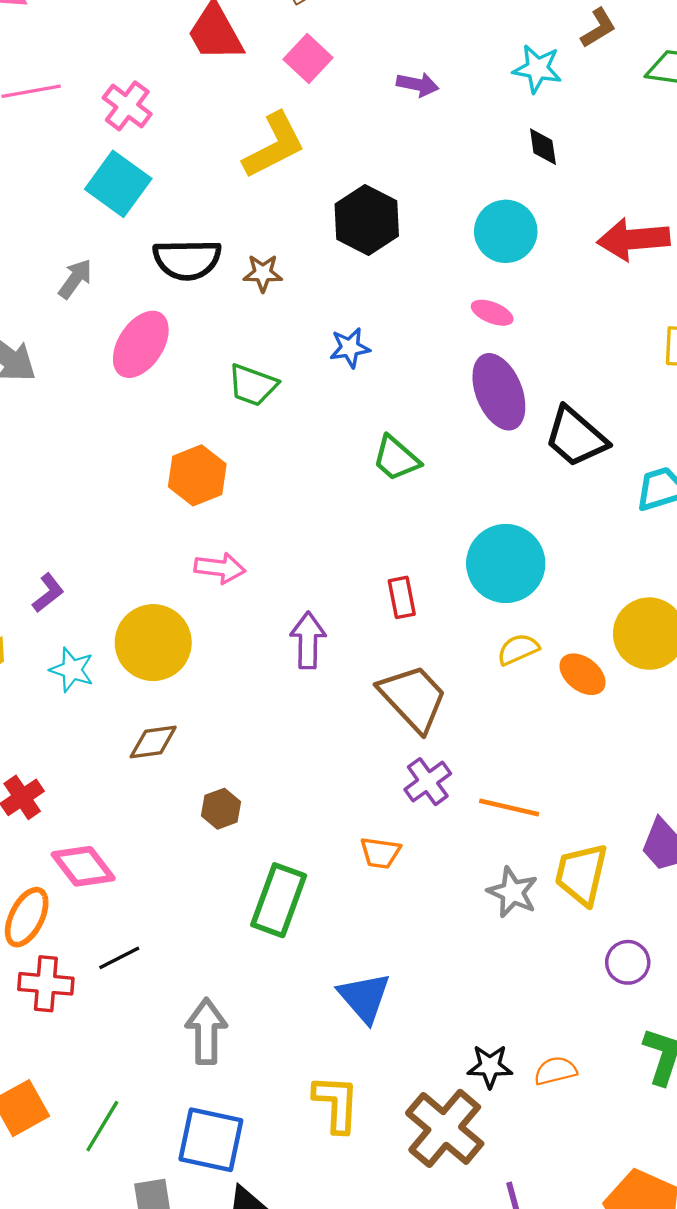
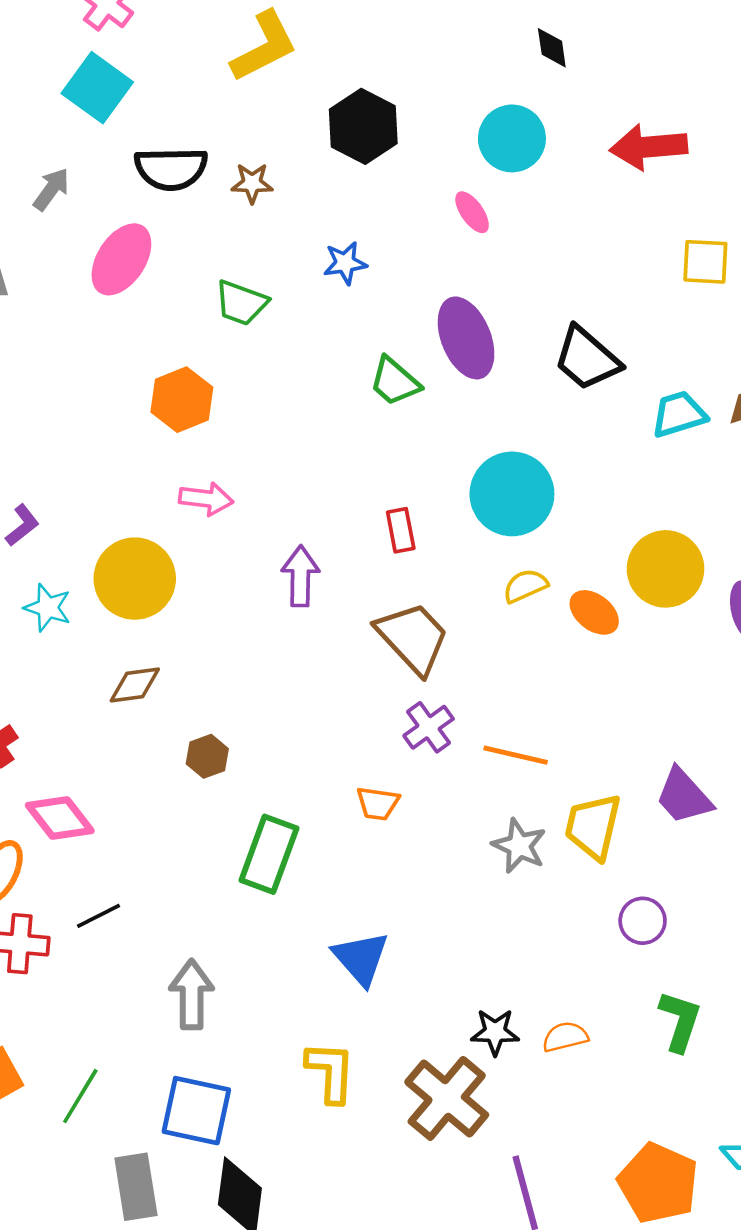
pink ellipse: (492, 313) -> (472, 212), moved, turned 33
purple ellipse: (499, 392) -> (466, 338), moved

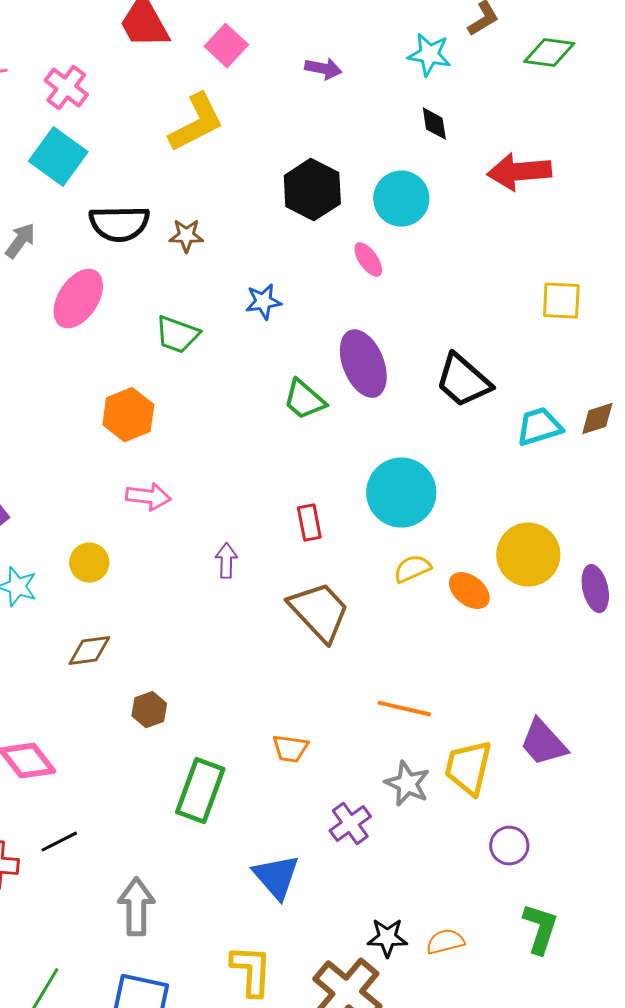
black hexagon: (363, 126) -> (312, 190), moved
red arrow: (649, 147) -> (519, 172), moved
purple arrow: (300, 576) -> (226, 561), size x0.7
yellow circle: (135, 579) -> (89, 563), size x0.6
purple cross: (429, 727) -> (350, 824), moved

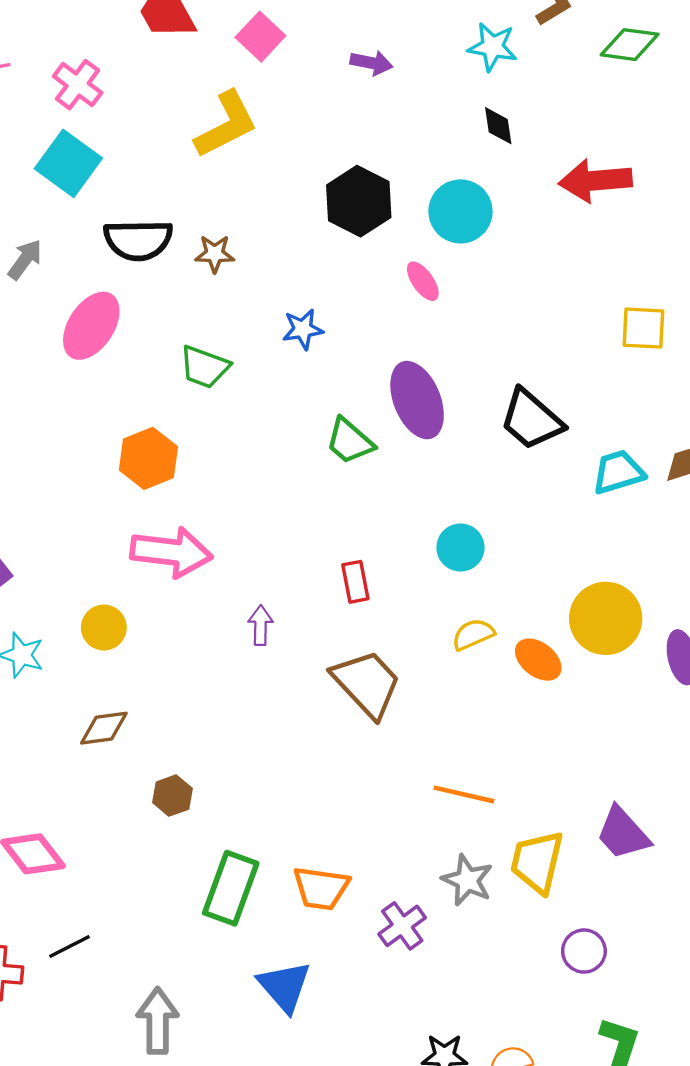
cyan circle: (401, 493) -> (460, 548), size x0.6
pink arrow: (148, 497) -> (171, 552), size x1.6
orange trapezoid: (290, 749) -> (321, 888), moved, size x1.4
blue triangle: (276, 877) -> (284, 986), moved

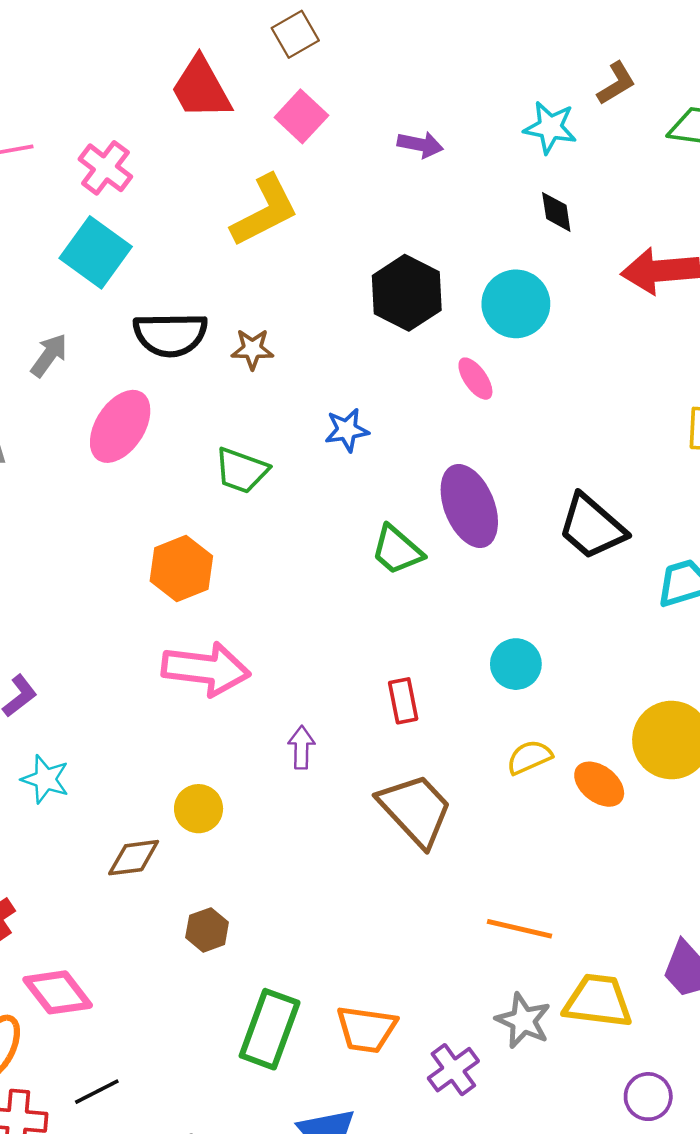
yellow circle: (104, 628) -> (199, 809), moved
yellow trapezoid: (537, 862) -> (598, 1001), turned 84

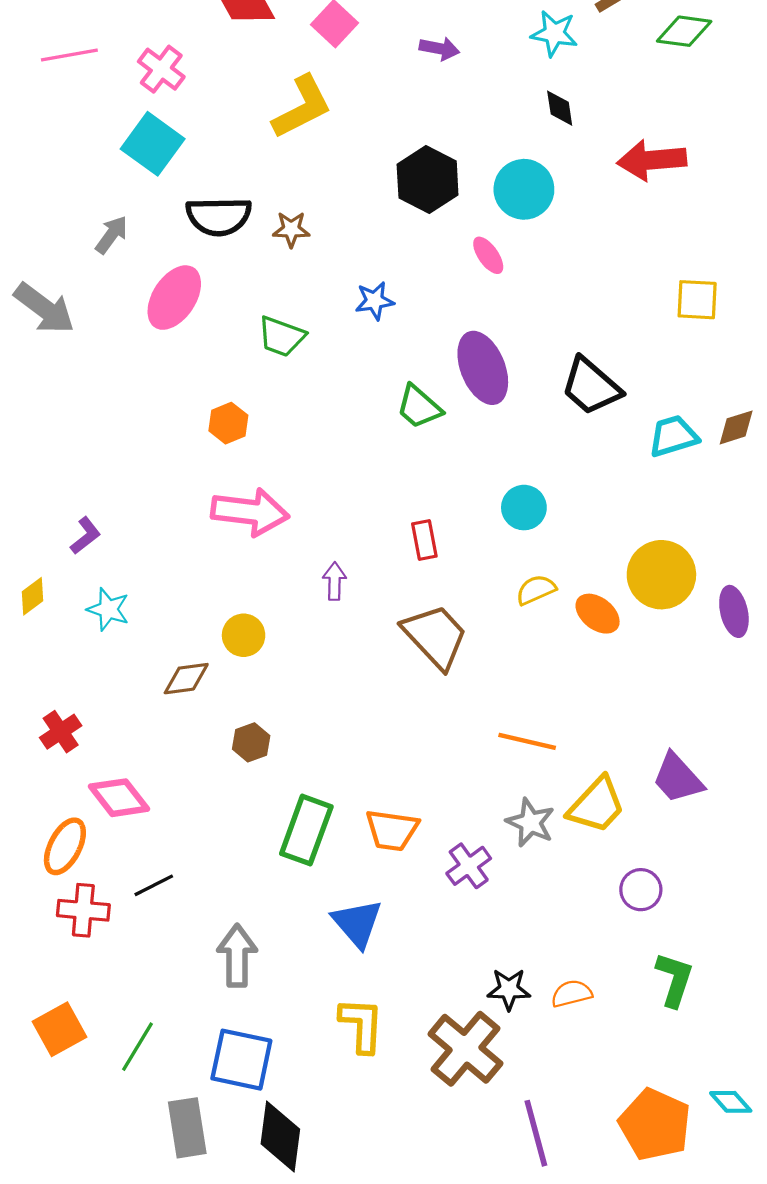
orange hexagon: (181, 568) -> (228, 423), size x0.7
yellow trapezoid: (598, 1001) -> (596, 805), turned 126

